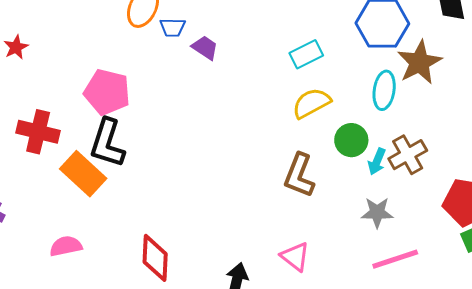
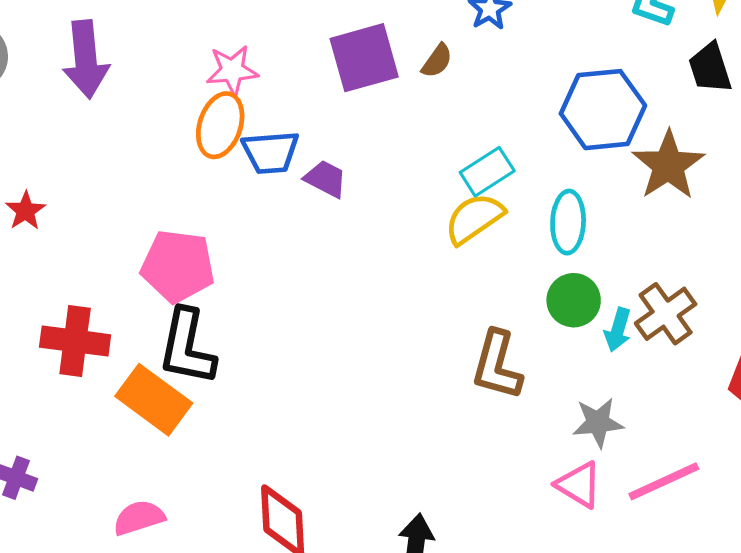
blue trapezoid: (173, 27) -> (270, 152), size x1.4
cyan ellipse: (384, 90) -> (568, 222), moved
yellow semicircle: (311, 103) -> (474, 219), moved
gray star: (377, 212) -> (598, 423), moved
pink triangle: (295, 257) -> (579, 485), moved

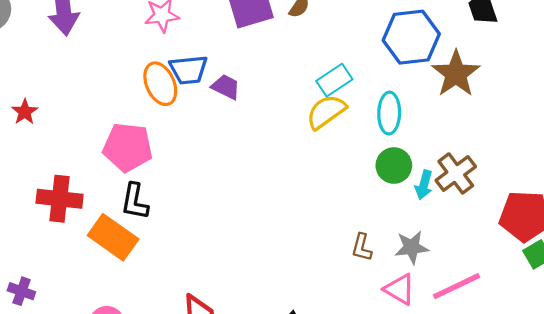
orange ellipse: (220, 125) -> (160, 84), moved, turned -42
black L-shape: (187, 347) -> (135, 201), size x0.7
brown L-shape: (497, 365) -> (362, 247), moved, size x0.6

